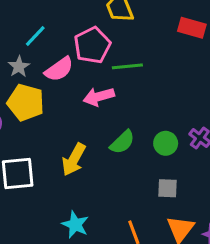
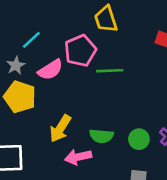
pink arrow: (99, 97) -> (78, 157), moved
green semicircle: (122, 142) -> (101, 136), turned 45
yellow arrow: (74, 159) -> (60, 129), moved

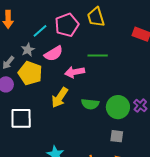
pink pentagon: (80, 51) -> (67, 25), moved
green circle: (139, 139) -> (118, 107), size x1.5
pink arrow: (78, 157) -> (75, 72), moved

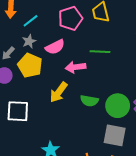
cyan line: (40, 31) -> (31, 21), moved
gray square: (117, 136) -> (115, 135), size x1.6

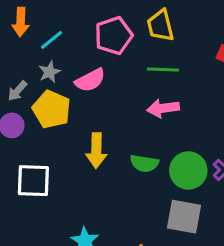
green line: (100, 52) -> (163, 69), moved
pink arrow: (75, 67) -> (163, 108), moved
yellow arrow: (59, 92) -> (96, 151), turned -35

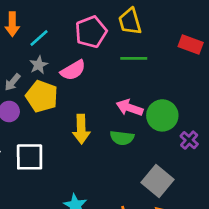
pink arrow: (163, 108) -> (129, 108), moved, turned 30
green circle: (188, 170) -> (162, 115), moved
gray square: (184, 217) -> (158, 181), turned 32

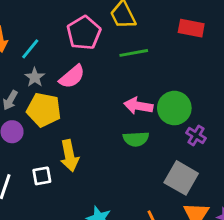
yellow arrow: (81, 129) -> (69, 156), moved
purple cross: (189, 140) -> (196, 135), moved
white square: (30, 157) -> (42, 176), size x0.6

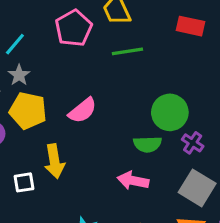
pink semicircle: (72, 77) -> (83, 110), moved
pink arrow: (138, 106) -> (133, 181), moved
green semicircle: (136, 139) -> (147, 144), moved
gray square: (181, 178) -> (197, 188), moved

